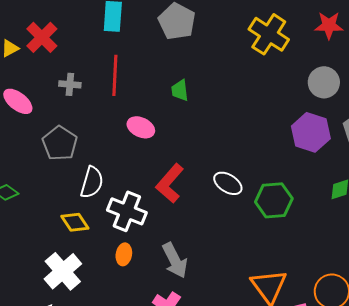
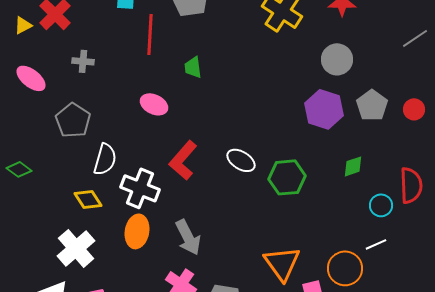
red line: (115, 75) -> (150, 34), moved
orange ellipse: (124, 254) -> (137, 231), size x1.5

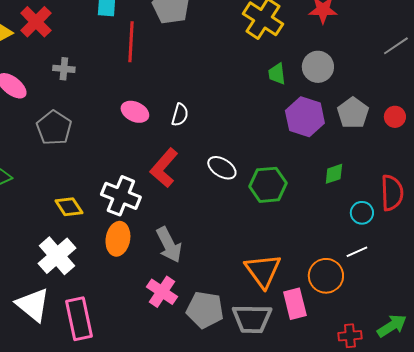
green trapezoid: (193, 67) -> (277, 74), moved
white semicircle: (105, 159) -> (180, 115), moved, size x0.7

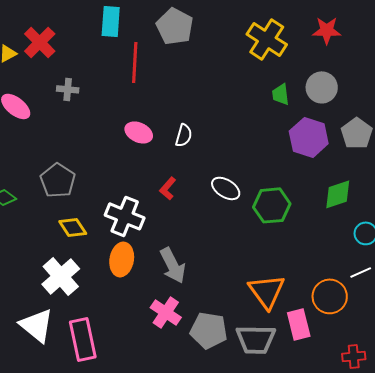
gray pentagon: (54, 128) -> (58, 180), moved
red L-shape: (164, 168) -> (168, 188), size x0.6
green diamond: (334, 174) -> (338, 194), size x1.4

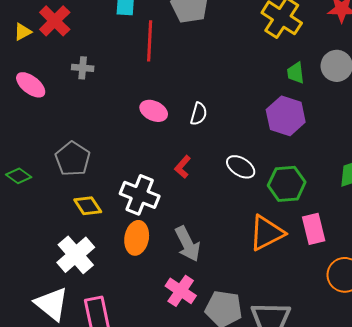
purple hexagon: (309, 137) -> (286, 116), moved
orange triangle: (267, 291) -> (267, 233), moved, turned 39
pink rectangle: (299, 324) -> (314, 229), moved

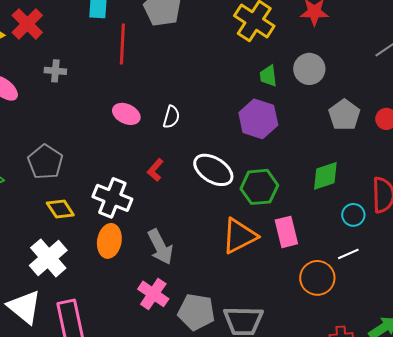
white ellipse: (241, 167) -> (213, 170), size x1.4

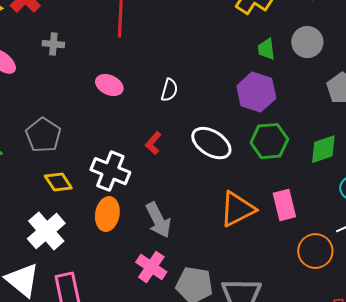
pink ellipse: (126, 114) -> (109, 85), moved
green hexagon: (259, 187) -> (269, 141), moved

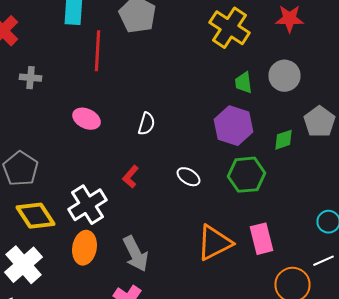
white ellipse: (211, 143) -> (188, 177), size x0.6
green diamond: (323, 149) -> (284, 140), moved, size x0.7
white cross: (110, 171) -> (88, 205), turned 36
yellow diamond: (58, 182) -> (36, 216), size x1.4

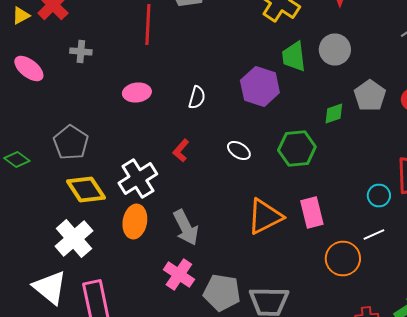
green trapezoid: (244, 83) -> (294, 56), size x1.4
pink ellipse: (86, 119) -> (137, 92), turned -32
purple hexagon: (234, 126) -> (260, 86), moved

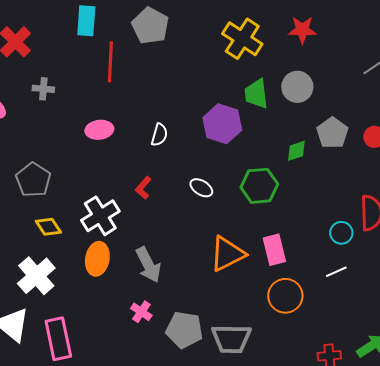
yellow diamond: (86, 190) -> (48, 227), size x0.7
orange circle: (343, 258) -> (285, 296), moved
pink cross: (179, 274) -> (141, 312), size x0.7

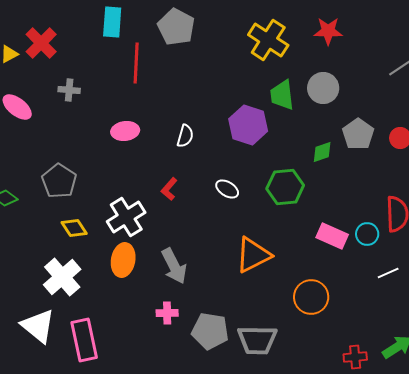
pink rectangle: (274, 250) -> (332, 236), moved, turned -52
white line: (336, 272) -> (388, 273), moved
pink cross: (141, 312) -> (167, 313), turned -35

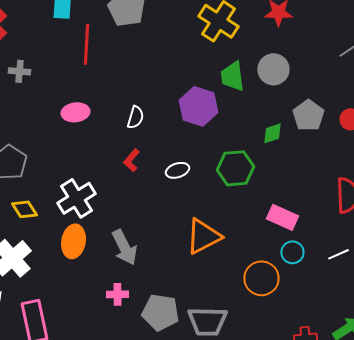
red L-shape: (169, 189) -> (131, 160), moved
white ellipse: (227, 189) -> (177, 170), turned -50
cyan circle: (367, 234) -> (292, 252), moved

